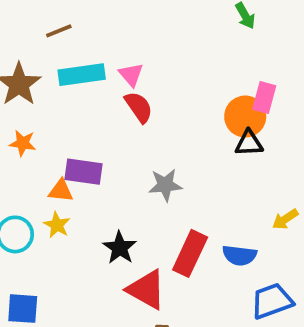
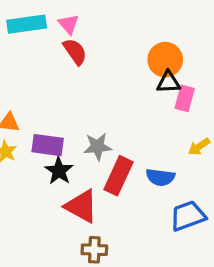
pink rectangle: (264, 97) -> (185, 98), moved
purple rectangle: (84, 172) -> (48, 145), moved
gray star: (165, 185) -> (98, 147), moved

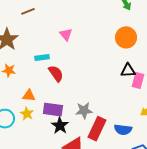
cyan rectangle: (27, 24) -> (42, 57), moved, size x0.6
red semicircle: (75, 52) -> (56, 73), moved
orange circle: (165, 60) -> (126, 37), moved

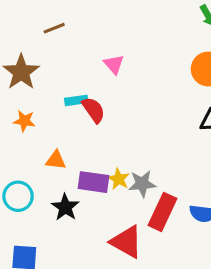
red semicircle: (56, 73) -> (93, 110), moved
yellow star: (27, 114) -> (119, 179), moved
black star: (60, 126) -> (65, 207), moved

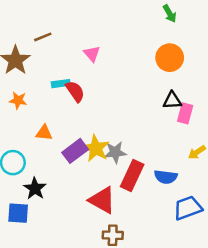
brown line: (54, 28) -> (43, 37), moved
yellow star: (119, 179) -> (96, 148), size x1.5
purple rectangle: (93, 182) -> (75, 151), turned -45
black star: (65, 207) -> (35, 189), moved

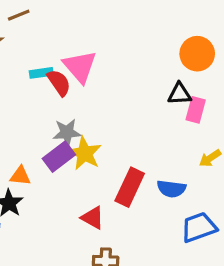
pink triangle: (92, 54) -> (80, 67), moved, size x1.6
orange circle: (170, 58) -> (197, 54), moved
orange triangle: (44, 133) -> (20, 176), moved
gray star: (115, 152) -> (67, 132), moved
red triangle: (102, 200) -> (93, 218), size x0.7

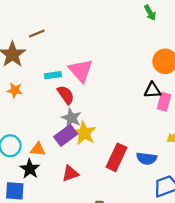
red semicircle: (59, 83) -> (66, 95), moved
gray star: (67, 132) -> (71, 118), turned 30
red triangle: (93, 218) -> (70, 174), moved, turned -48

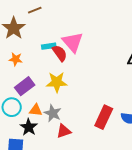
red semicircle: (66, 95) -> (60, 53), moved
gray star: (71, 118) -> (53, 113), moved
yellow star: (84, 133) -> (57, 82), moved, turned -30
purple rectangle: (66, 135) -> (25, 86), moved

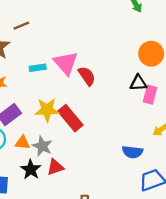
red semicircle: (60, 53) -> (87, 76), moved
red rectangle: (104, 117) -> (70, 118), moved, turned -65
black star: (29, 127) -> (31, 170), moved

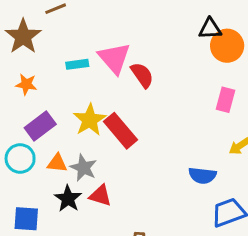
black triangle: (138, 83) -> (210, 29), moved
yellow star: (47, 110) -> (90, 120), turned -30
red triangle: (55, 167) -> (100, 196), turned 36

